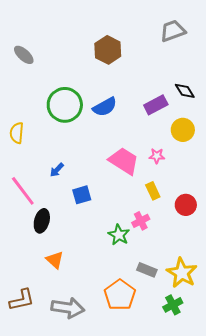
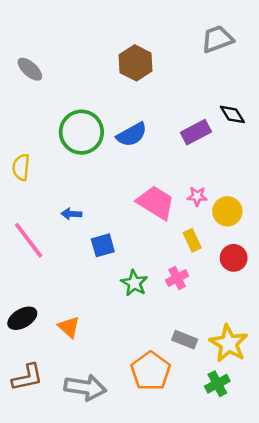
yellow circle: (183, 130) -> (227, 211), moved
blue arrow: (57, 170) -> (71, 214), turned 49
black ellipse: (42, 221) -> (22, 318), moved, turned 45
green star: (119, 235) -> (134, 283), moved

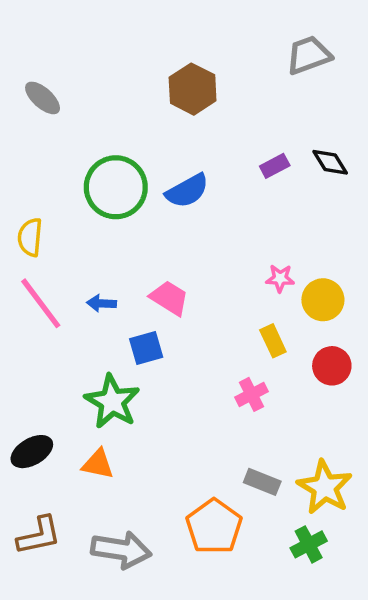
purple rectangle: (196, 132) -> (275, 166), moved, size x0.7
pink trapezoid: (156, 203) -> (169, 298), moved, size x0.7
pink line: (29, 240) -> (41, 303), moved
green star: (134, 283) -> (112, 402), moved, size x1.4
orange triangle: (69, 327) -> (98, 464), turned -30

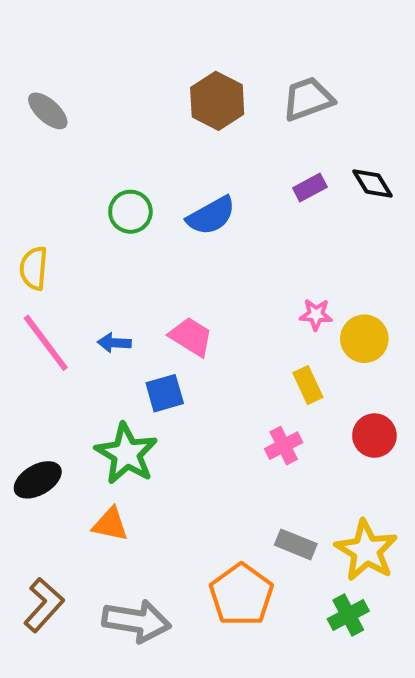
gray trapezoid: (309, 55) -> (308, 99), moved
green circle: (116, 187) -> (130, 212), size x0.6
red circle: (332, 366) -> (374, 436), moved
black ellipse: (32, 452) -> (38, 480), moved
brown L-shape: (39, 536) -> (44, 605), turned -36

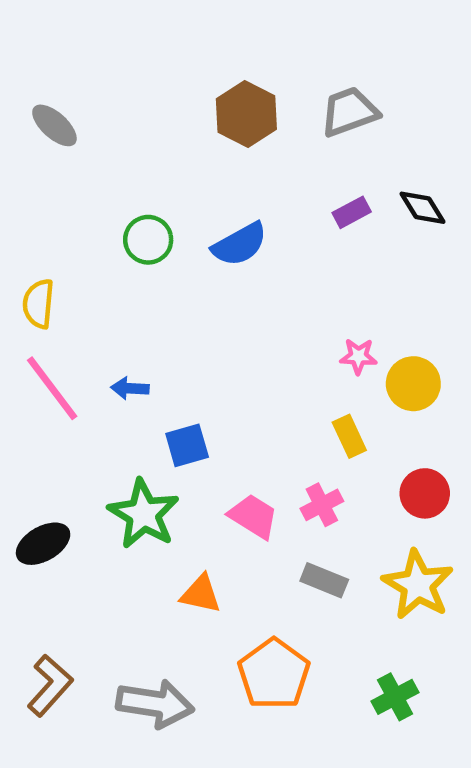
pink trapezoid: (191, 337) -> (253, 516), moved
orange triangle: (110, 524) -> (201, 594), moved
gray rectangle: (296, 544) -> (324, 580), moved
yellow star: (366, 550) -> (418, 585), moved

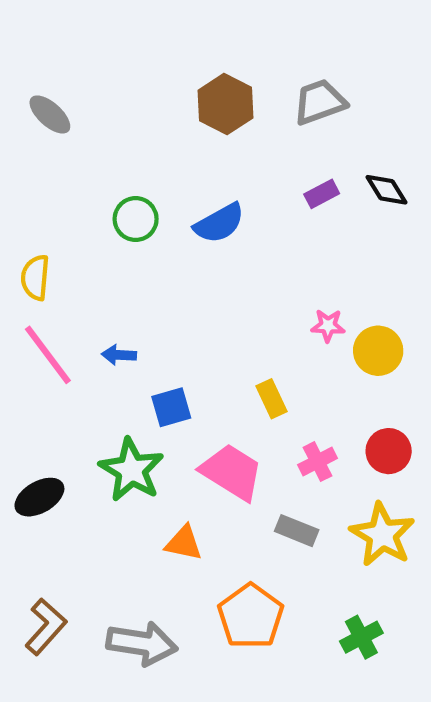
yellow rectangle: (349, 436) -> (272, 399), moved
pink cross: (322, 505) -> (318, 462), moved
pink trapezoid: (253, 516) -> (232, 472), size x1.4

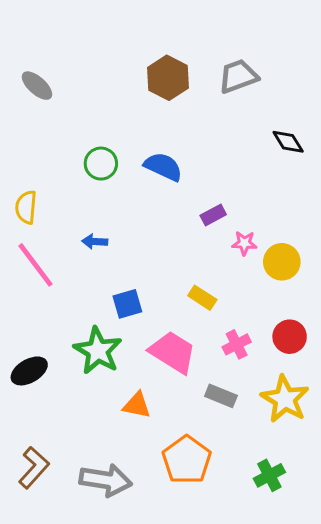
purple rectangle: (322, 194) -> (213, 215), moved
blue semicircle: (219, 223) -> (163, 167), turned -126
blue arrow: (119, 355) -> (95, 242), moved
yellow rectangle: (272, 399) -> (202, 298), turned -32

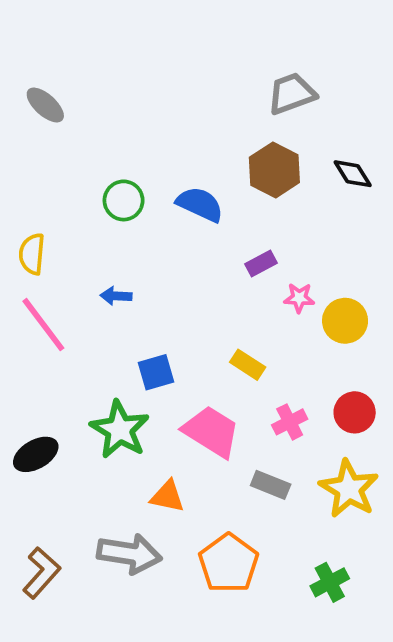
brown hexagon: (168, 78) -> (274, 170), moved
gray arrow: (106, 480) -> (129, 554), moved

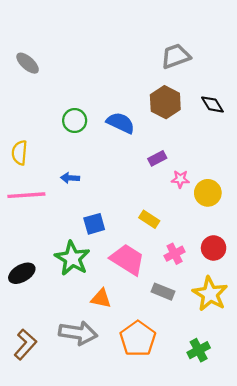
pink line: (43, 325) -> (26, 195), turned -57

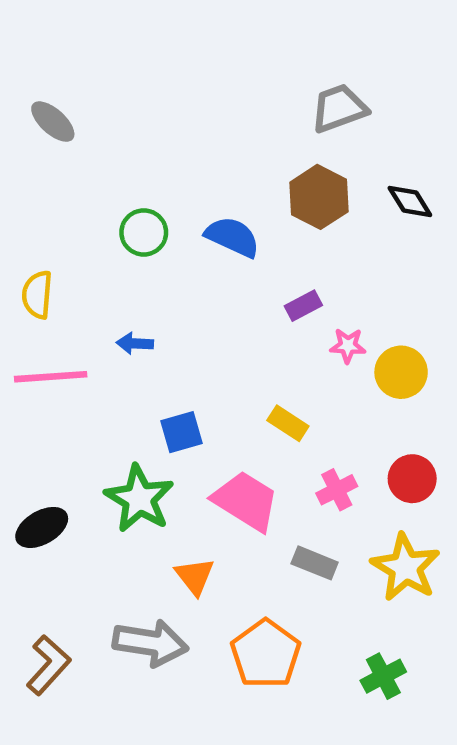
orange triangle: (101, 298) -> (195, 576), turned 40

